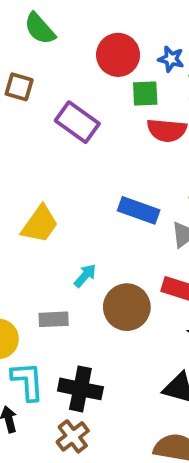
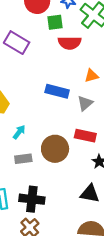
cyan arrow: (85, 276) -> (19, 132), moved
gray rectangle: (54, 319) -> (23, 159), moved

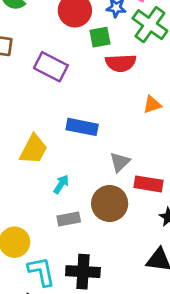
blue rectangle: (57, 91) -> (82, 127), moved
gray triangle: (85, 103) -> (120, 162), moved

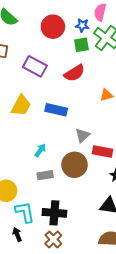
green square: (100, 37) -> (81, 45), moved
red semicircle: (121, 63) -> (74, 73), moved, turned -30
yellow trapezoid: (33, 149) -> (21, 106), moved

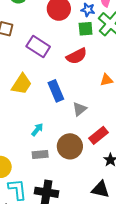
blue rectangle: (56, 110) -> (56, 91), turned 50
gray triangle: (82, 135) -> (80, 109), moved
red rectangle: (103, 151) -> (98, 135), turned -54

